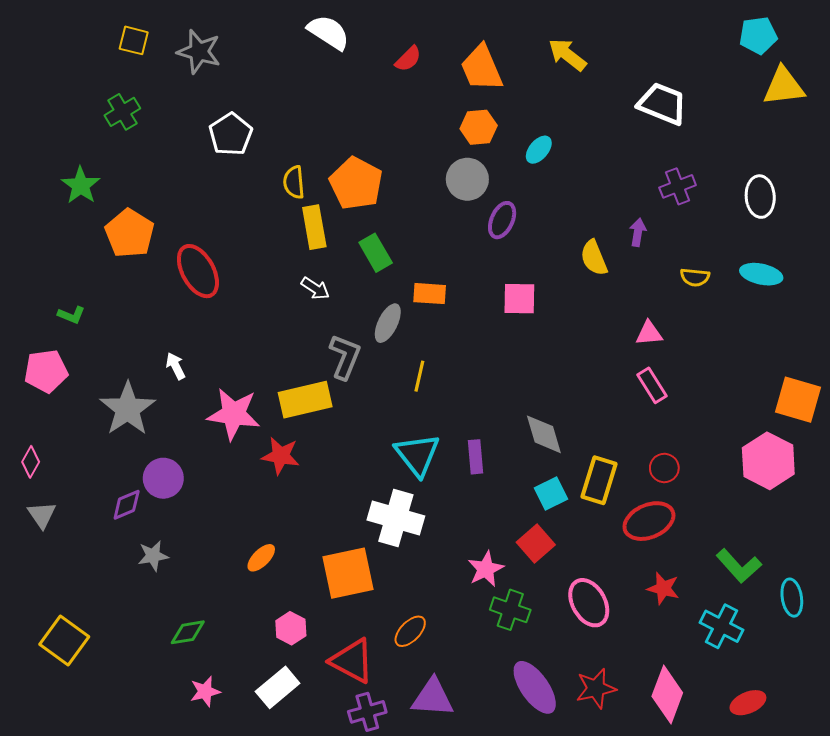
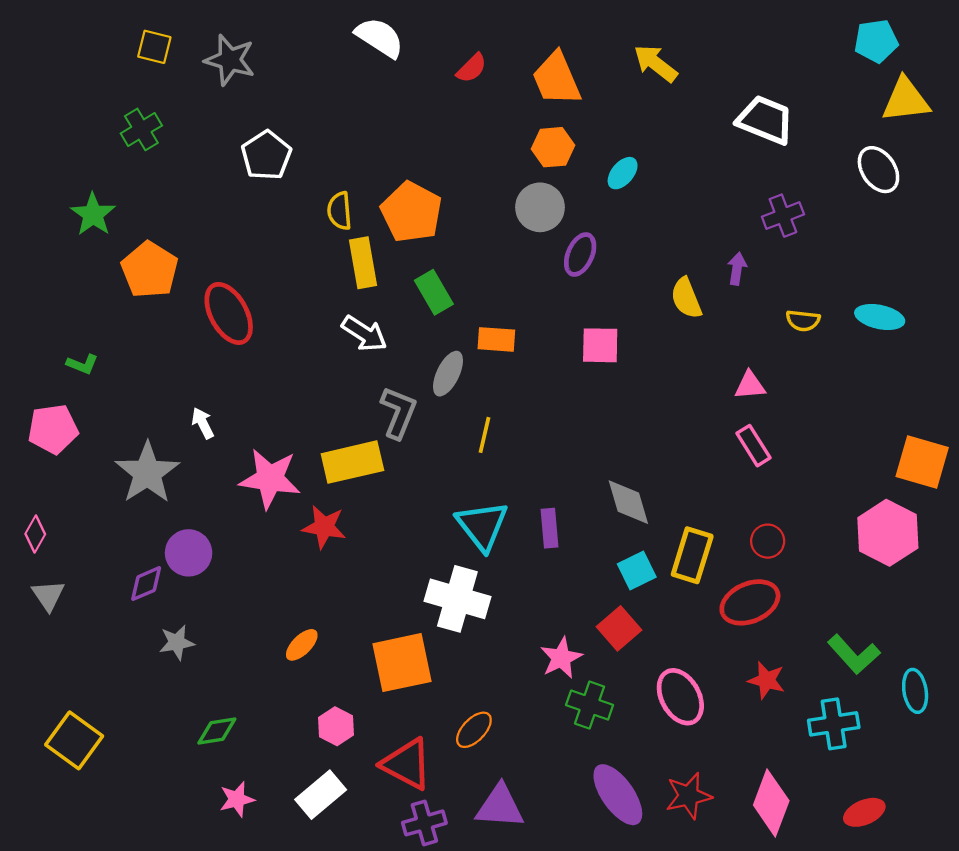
white ellipse: (760, 197) -> (878, 170), moved, turned -30
white arrow: (315, 288) -> (364, 334), size x1.4
cyan cross: (721, 626) -> (834, 724), turned -36

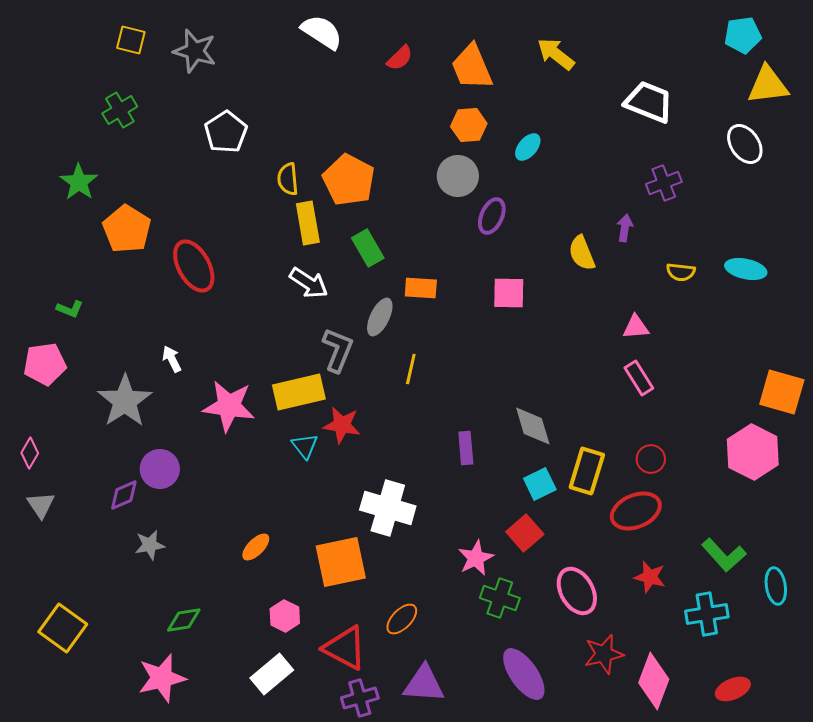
cyan triangle: (482, 526) -> (305, 446), moved, size x0.6
red star: (324, 527) -> (342, 425), moved
red star: (689, 796) -> (604, 654), moved
pink star: (237, 799) -> (162, 678), moved, size x1.6

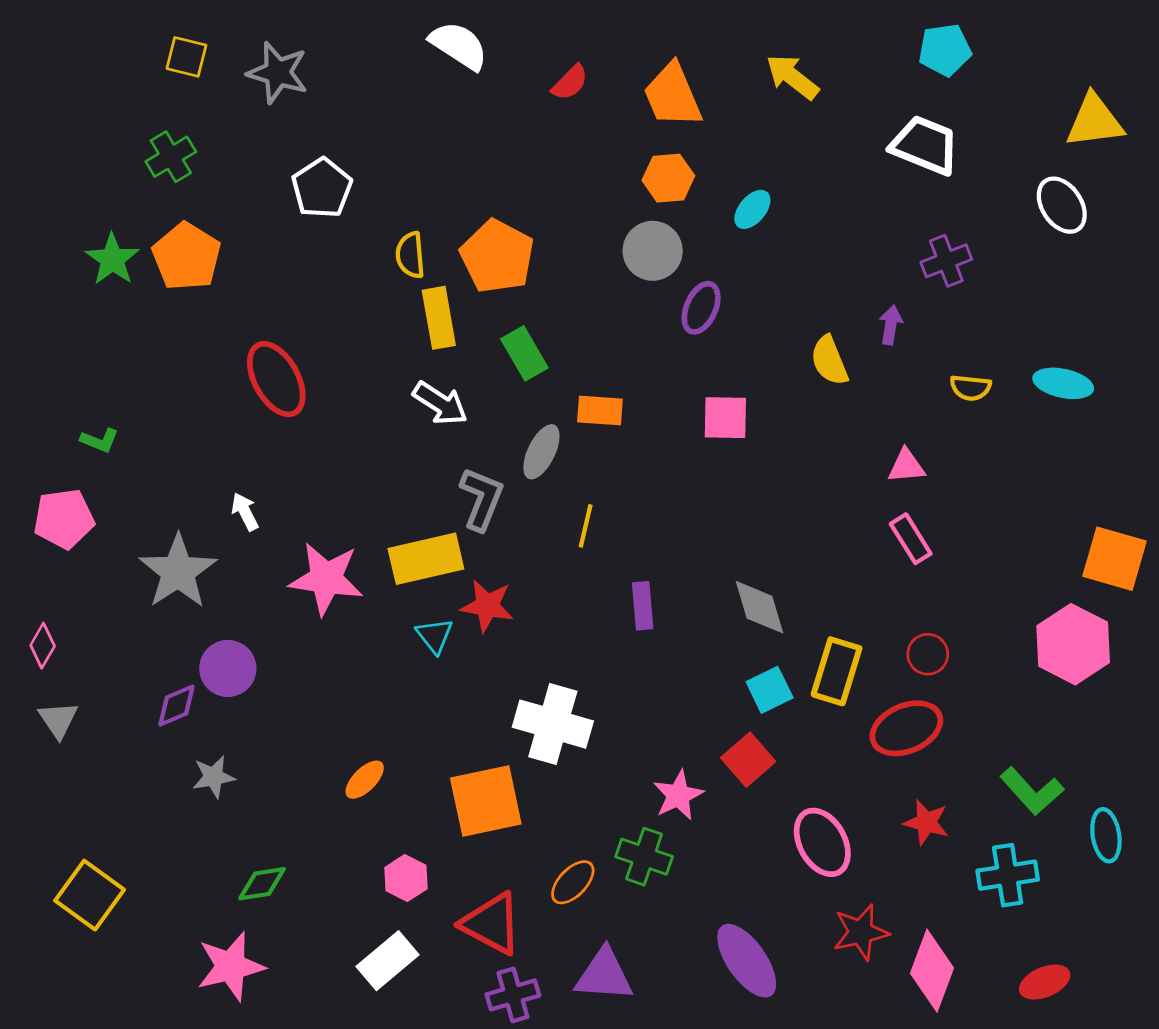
cyan pentagon: (743, 35) -> (945, 50), moved
orange pentagon: (127, 229) -> (186, 256), moved
purple rectangle: (466, 448) -> (643, 606), moved
green cross: (500, 598) -> (644, 857), moved

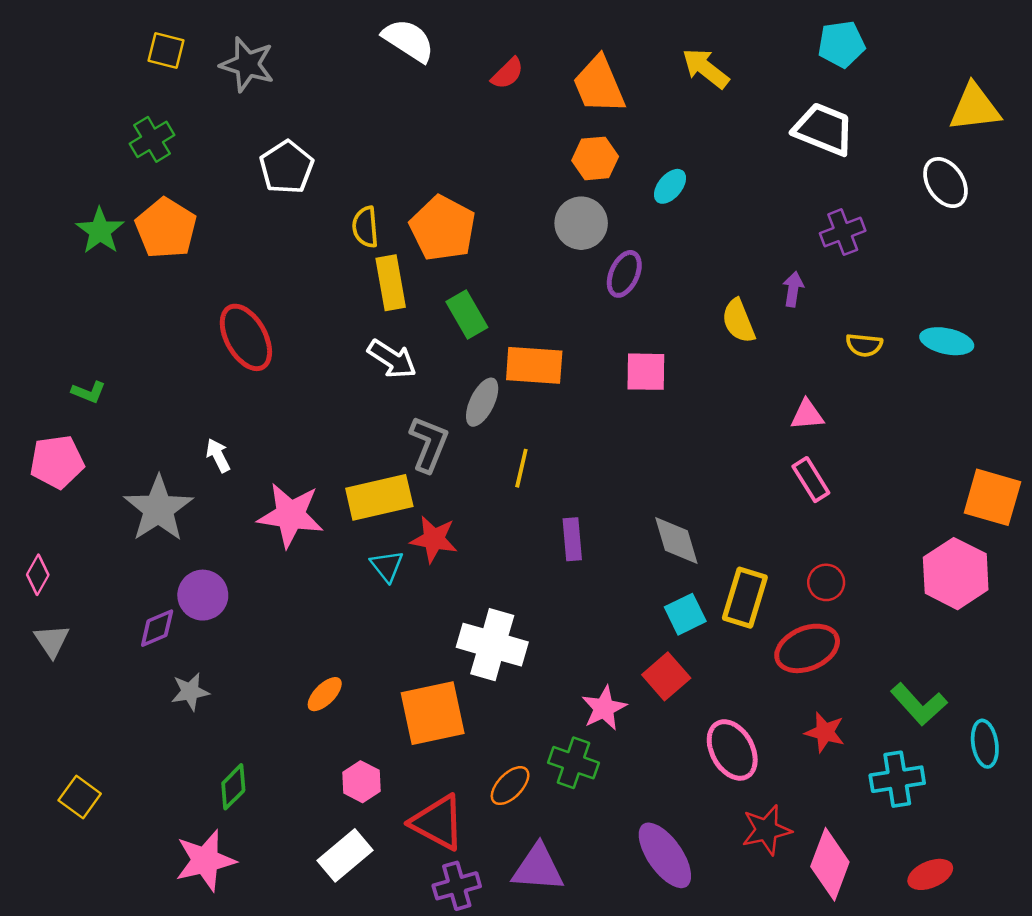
orange rectangle: (600, 410) -> (534, 365), size x1.4
green diamond: (262, 884) -> (233, 787), turned -36
yellow square: (90, 895) -> (80, 797), size x0.7

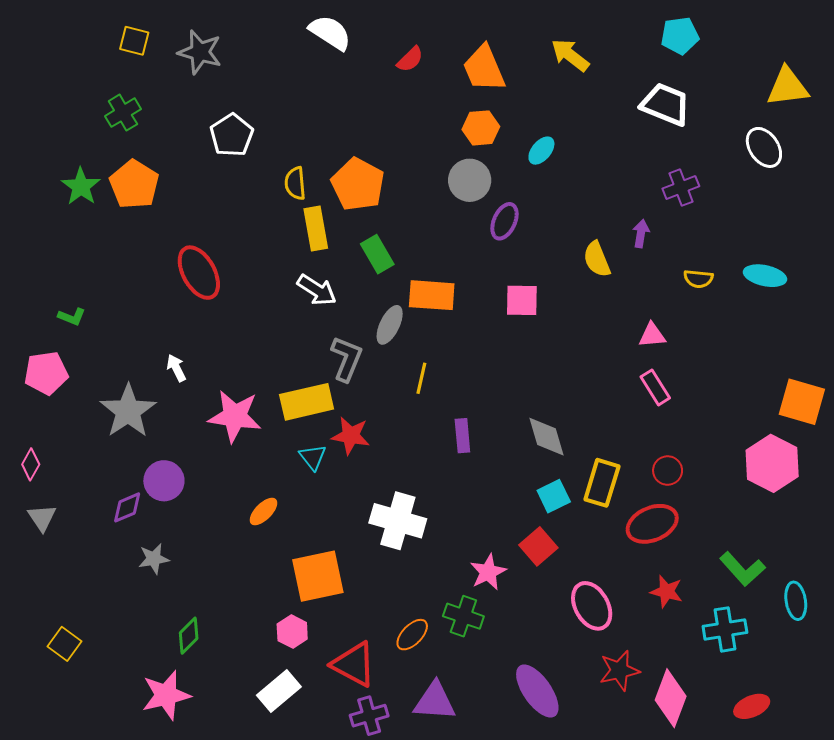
orange ellipse: (325, 694) -> (263, 512), moved
orange square: (433, 713) -> (318, 576), moved

